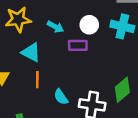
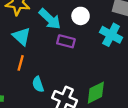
white circle: (89, 25) -> (81, 16), moved
cyan arrow: (55, 27) -> (50, 19), size x1.5

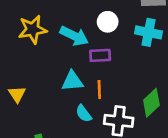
cyan triangle: (22, 36) -> (72, 81), moved, turned -30
orange line: (21, 63) -> (99, 90), moved

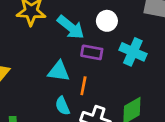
cyan cross: (149, 32) -> (133, 52), moved

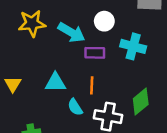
cyan triangle: (59, 71) -> (55, 83), moved

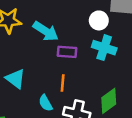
white circle: (104, 21) -> (99, 20), moved
cyan triangle: (55, 83) -> (15, 79), moved, turned 35

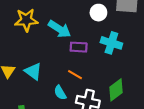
white circle: (99, 20) -> (98, 13), moved
orange line: (63, 83) -> (75, 75), turned -64

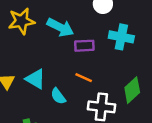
cyan semicircle: (60, 93) -> (58, 96), moved

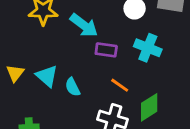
orange line: (84, 78) -> (120, 85), moved
cyan semicircle: (58, 96) -> (73, 87), moved

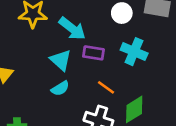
cyan triangle: (47, 76) -> (61, 60), moved
cyan semicircle: (73, 87) -> (60, 88), turned -96

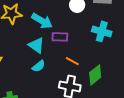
cyan cross: (134, 52) -> (102, 31), moved

